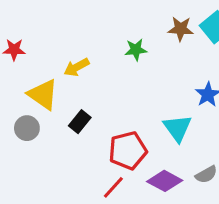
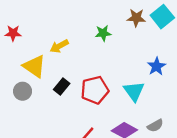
red pentagon: (128, 151) -> (95, 90), moved

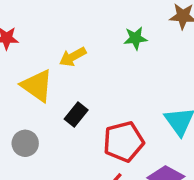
red pentagon: (95, 90) -> (124, 142), moved
gray circle: (23, 91) -> (25, 143), moved

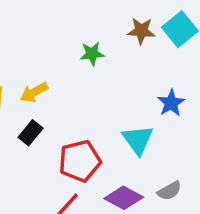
yellow arrow: (73, 57) -> (34, 92), moved

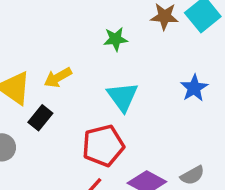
black rectangle: (31, 133) -> (40, 118), moved
cyan triangle: (138, 140) -> (122, 97), moved

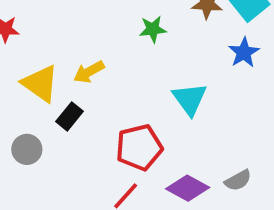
blue star: (194, 88) -> (244, 52), moved
cyan triangle: (122, 97) -> (190, 99), moved

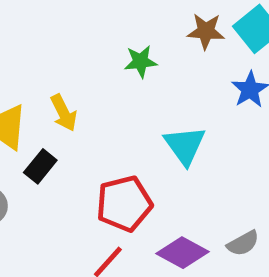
yellow arrow: (89, 72) -> (64, 113), turned -88

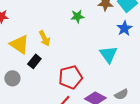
cyan triangle: (185, 145) -> (108, 54), moved

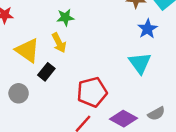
green star: (77, 16) -> (65, 17), moved
blue star: (124, 28) -> (148, 29), moved

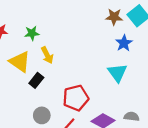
green star: (65, 17) -> (32, 33), moved
gray circle: (19, 93) -> (42, 115), moved
gray semicircle: (156, 114) -> (132, 117), turned -144

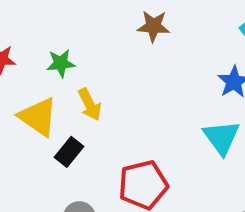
brown star: (114, 17) -> (153, 26), moved

